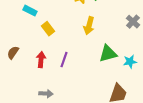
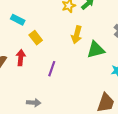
green triangle: (108, 54) -> (96, 50), moved
red arrow: (41, 60) -> (21, 58), moved

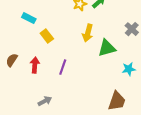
red arrow: (21, 58) -> (35, 65), moved
gray arrow: (34, 103) -> (45, 101), turned -32

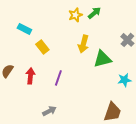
gray arrow: (45, 101) -> (49, 111), moved

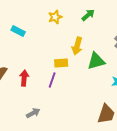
yellow star: (75, 15) -> (55, 17), moved
yellow rectangle: (42, 47) -> (61, 63), moved, turned -56
gray arrow: (49, 111) -> (33, 113), moved

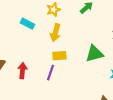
cyan rectangle: (18, 31) -> (27, 24), moved
yellow arrow: (77, 46) -> (55, 33), moved

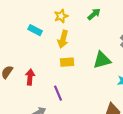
purple line: (50, 73) -> (58, 93), moved, turned -42

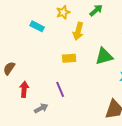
yellow arrow: (63, 39) -> (78, 31), moved
red arrow: (30, 77) -> (24, 89), moved

